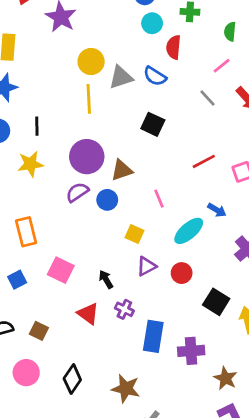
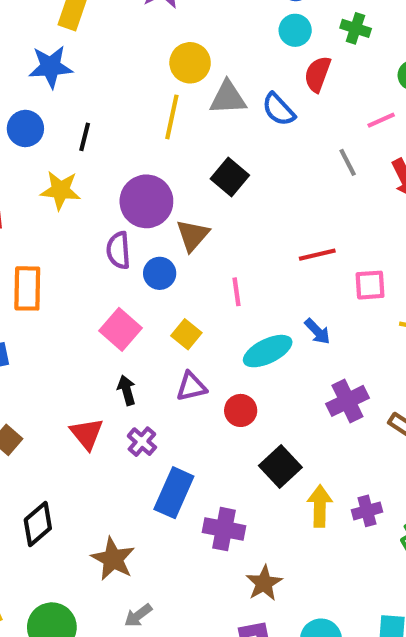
black square: (153, 124) -> (230, 177), moved
brown triangle: (122, 170) -> (193, 235), turned -45
purple semicircle: (77, 192) -> (118, 250), turned -75
pink square: (61, 270) -> (121, 329), moved

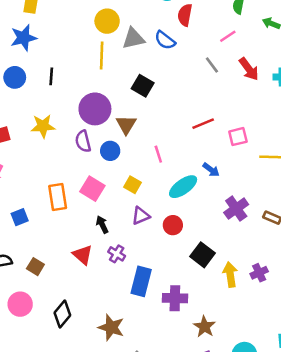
yellow star: (60, 190) -> (43, 126), moved
orange rectangle: (27, 288) -> (58, 197), moved

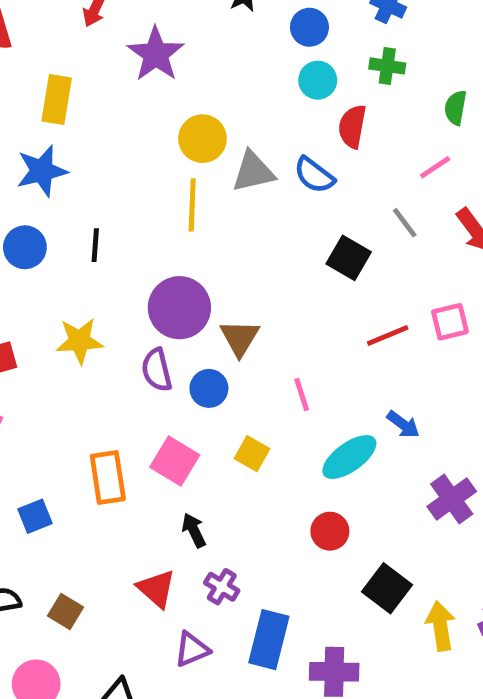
black square: (143, 86) -> (349, 258), moved
pink square: (238, 137) -> (450, 322), moved
purple triangle: (141, 216) -> (192, 649), moved

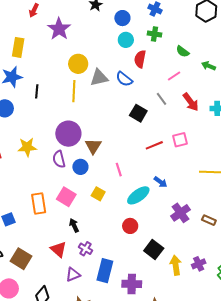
green semicircle: (456, 108) -> (183, 51), turned -64
black line: (95, 245) -> (37, 91), moved
brown square: (65, 611) -> (21, 259), size x1.5

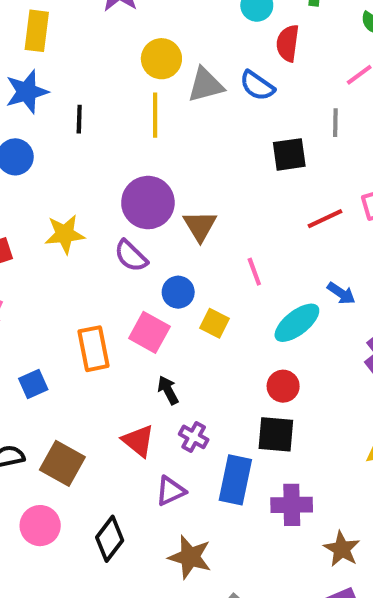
gray line: (161, 99) -> (335, 123), turned 40
black square: (138, 113) -> (289, 154), turned -36
purple semicircle: (59, 159) -> (131, 256), turned -30
blue circle: (80, 167) -> (178, 292), moved
black square: (154, 250) -> (276, 434), moved, turned -30

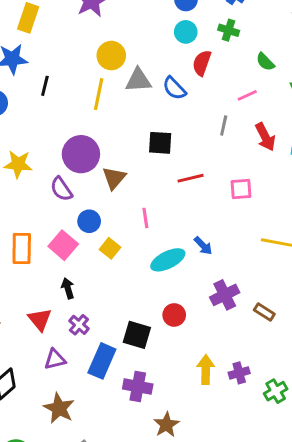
black square: (289, 154) -> (160, 143), moved
red line: (325, 219) -> (191, 178), moved
red circle: (283, 386) -> (174, 315), moved

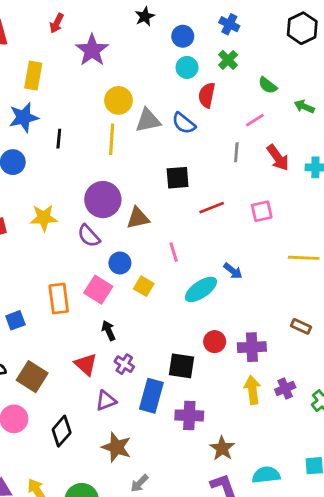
green cross: (229, 30) -> (228, 60), turned 36
brown triangle: (114, 178) -> (138, 218), turned 45
purple cross: (225, 295) -> (252, 347), moved, turned 32

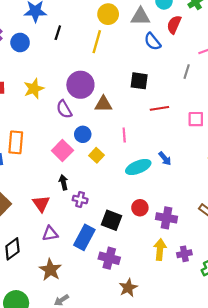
gray triangle: (148, 121) -> (140, 16), moved
yellow star: (44, 218) -> (34, 89), turned -30
orange rectangle: (59, 298) -> (16, 142), moved
purple cross: (124, 364) -> (80, 199), moved, turned -32

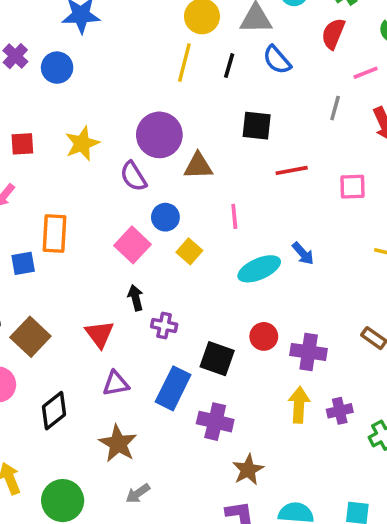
red semicircle: (174, 25) -> (333, 34), moved
black line: (58, 33) -> (229, 66), moved

